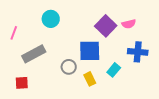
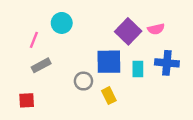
pink line: (14, 33) -> (34, 40), moved
gray rectangle: (34, 54) -> (41, 65), size x0.7
cyan rectangle: (114, 70) -> (138, 69), moved, turned -40

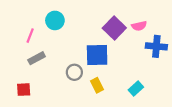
blue cross: (167, 63) -> (156, 46), moved
cyan rectangle: (138, 69) -> (136, 88), moved, turned 48

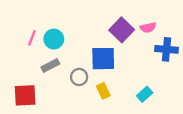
cyan circle: (55, 20) -> (54, 39), moved
gray rectangle: (37, 58) -> (50, 65), moved
red square: (24, 90) -> (25, 95), size x1.5

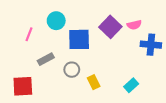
cyan circle: (54, 39) -> (56, 21), moved
blue square: (103, 59) -> (79, 39), moved

